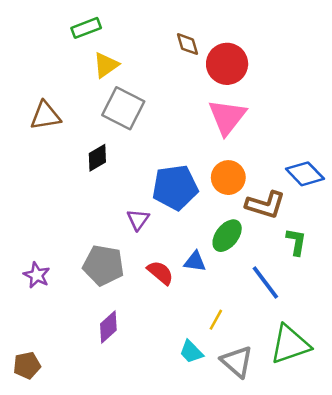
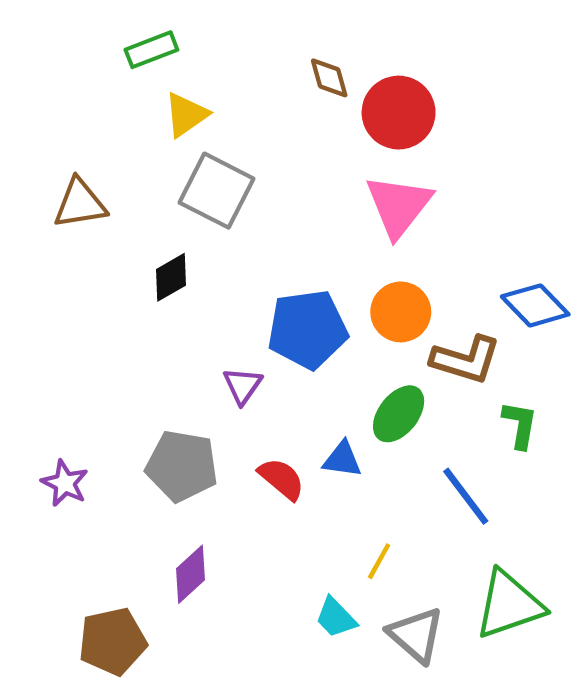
brown pentagon: (27, 365) -> (112, 641), moved, size x1.4

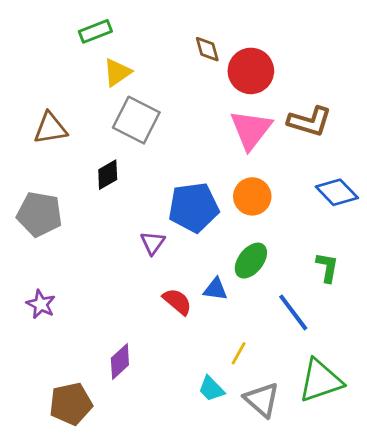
brown L-shape: (466, 360) -> (310, 121), moved
gray pentagon: (182, 466) -> (39, 214), moved

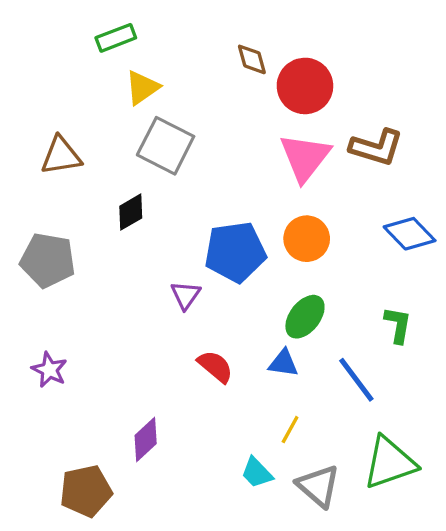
blue triangle: (215, 289) -> (283, 363), moved

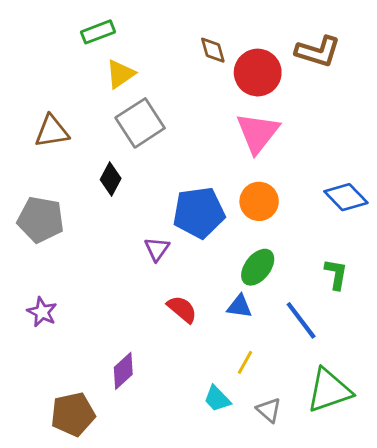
gray square: (166, 146) -> (140, 123), turned 30
brown L-shape: (376, 147) -> (318, 52), moved
black diamond: (131, 212) -> (111, 179), turned -32
gray triangle: (318, 486) -> (269, 410), size x0.7

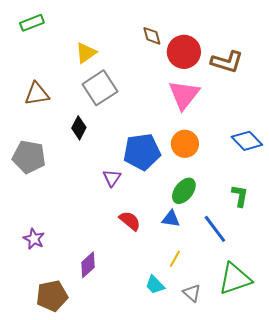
green rectangle: (98, 32) -> (32, 23), moved
brown L-shape: (318, 52) -> (227, 62), moved
purple star: (42, 312) -> (34, 239), moved

